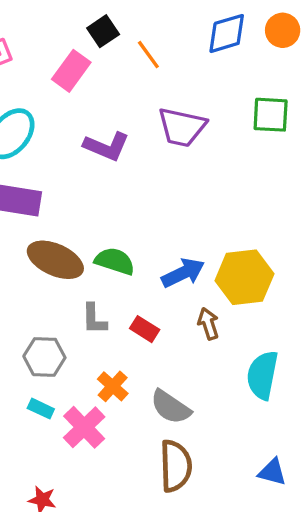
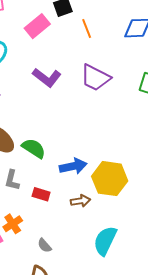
brown arrow: (208, 324) -> (80, 201), turned 84
red rectangle: (145, 329) -> (41, 194), turned -30
gray semicircle: (171, 407) -> (44, 246), size x0.6

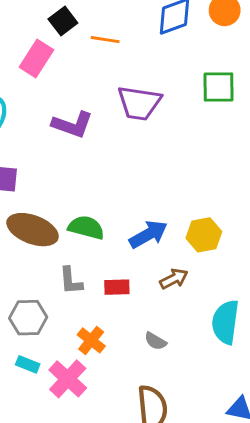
orange line: (87, 29) -> (105, 40), turned -42
yellow hexagon: (110, 179) -> (204, 235), size x0.7
gray semicircle: (44, 246) -> (155, 341), moved

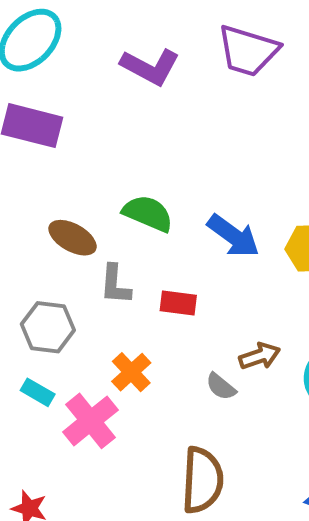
brown ellipse: (33, 230) -> (73, 238), moved, size x0.7
blue arrow: (148, 234) -> (233, 236), turned 57
brown arrow: (174, 279) -> (260, 356), moved

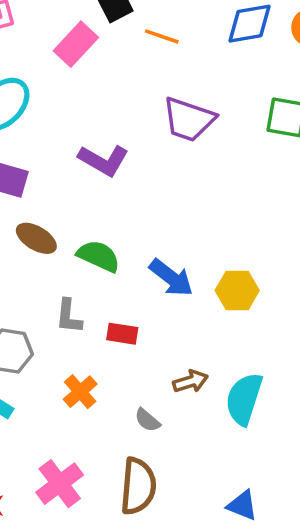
purple L-shape: (150, 67) -> (104, 160), moved
brown ellipse: (73, 238) -> (36, 238), moved
gray semicircle: (221, 387) -> (147, 420), moved
pink cross: (91, 421) -> (60, 484), moved

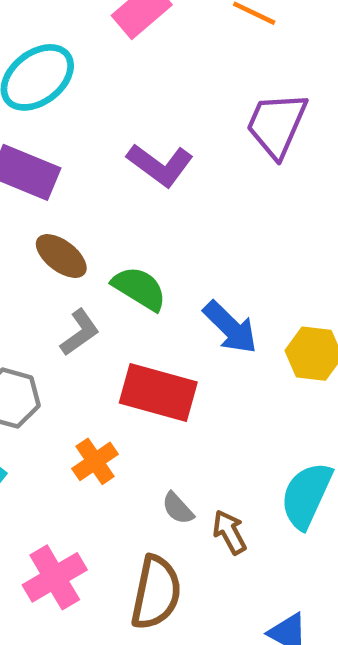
purple trapezoid: (189, 119) -> (277, 125), turned 88
gray L-shape: (69, 316) -> (80, 332), moved, turned -138
red rectangle: (122, 334) -> (158, 393), size x1.8
brown arrow: (191, 381) -> (230, 532), moved, turned -108

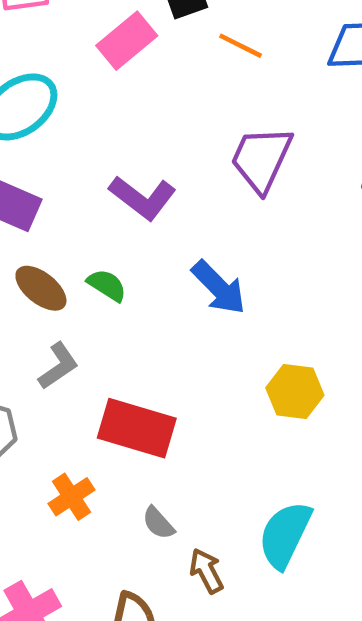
green semicircle: (139, 288) -> (107, 285), moved, size x0.7
blue arrow: (230, 327) -> (219, 288), moved
gray semicircle: (178, 508) -> (158, 523), moved

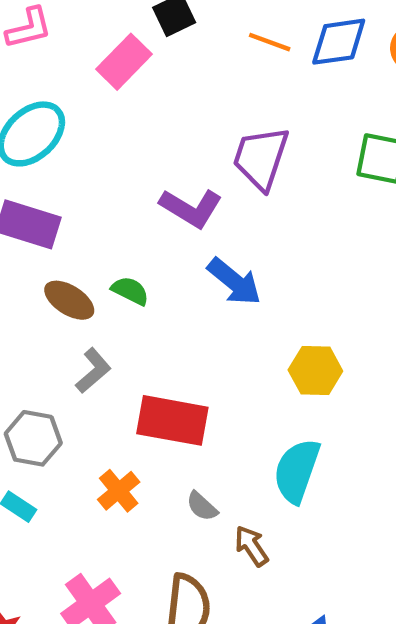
orange line: (241, 46) -> (270, 42), moved
purple L-shape: (143, 198) -> (191, 208), moved
cyan semicircle: (285, 535) -> (297, 471), moved

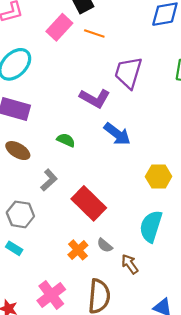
orange line: (270, 42) -> (94, 33), moved
brown ellipse: (69, 300) -> (18, 151), moved
red rectangle: (172, 420) -> (89, 203), turned 36
orange cross: (119, 491) -> (78, 250), moved

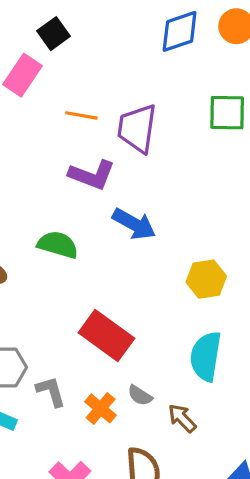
orange line: (94, 33) -> (81, 115), moved
green semicircle: (66, 140) -> (58, 245), size x1.4
gray L-shape: (49, 180) -> (51, 391), moved, turned -55

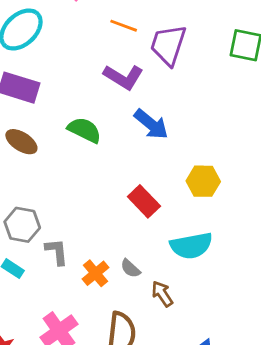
red rectangle: (106, 336) -> (144, 201), moved, size x0.7
cyan semicircle: (206, 356) -> (191, 246), turned -120

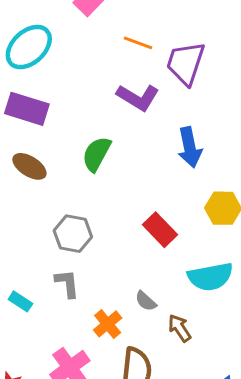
blue arrow: (151, 124) -> (190, 147), moved, turned 39
green semicircle: (84, 130) -> (96, 154), turned -88
gray hexagon: (22, 225) -> (73, 234), moved
orange cross: (96, 273) -> (108, 324), moved

